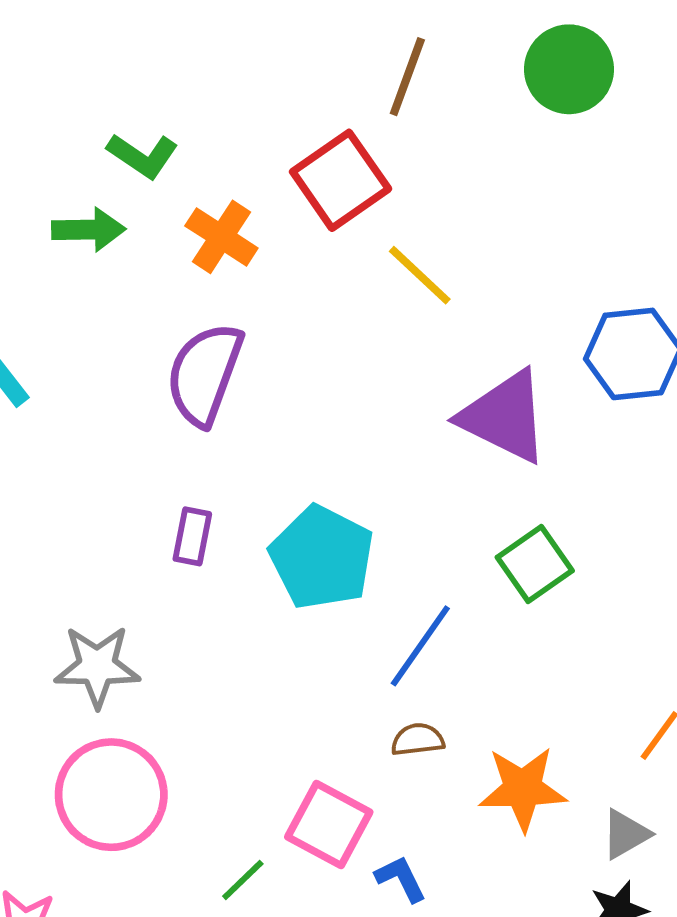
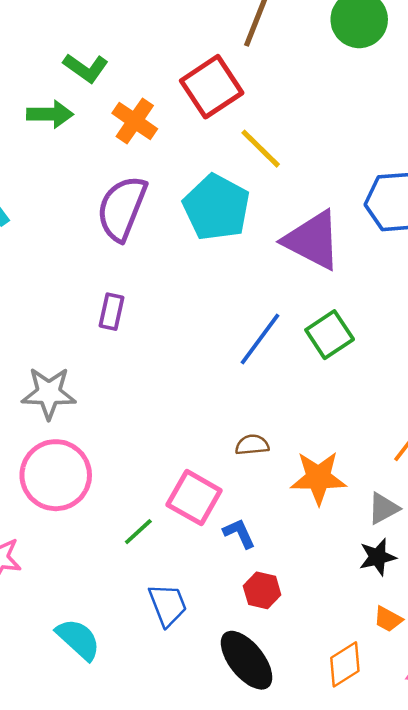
cyan pentagon: (322, 557) -> (216, 207), moved
blue line: (420, 646) -> (260, 339), moved

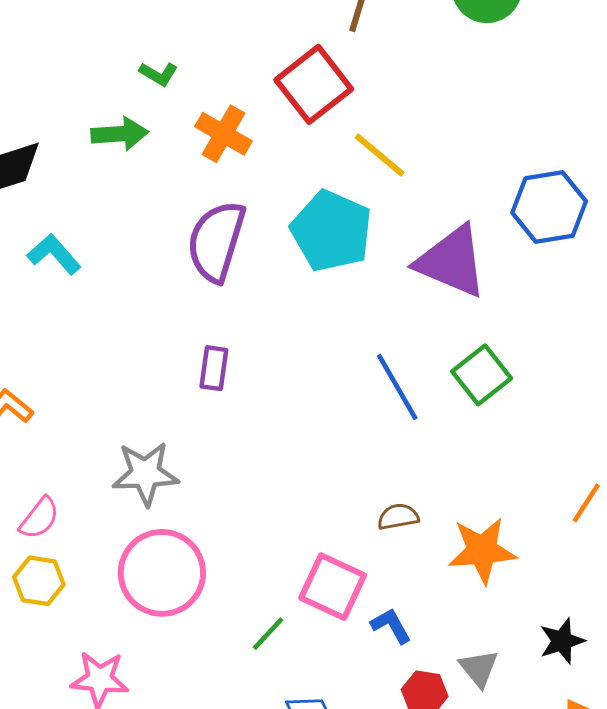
green L-shape: (86, 68) -> (159, 74), size x0.7
blue line: (260, 339) -> (397, 387), turned -62
gray triangle: (383, 508) -> (479, 668), moved, turned -36

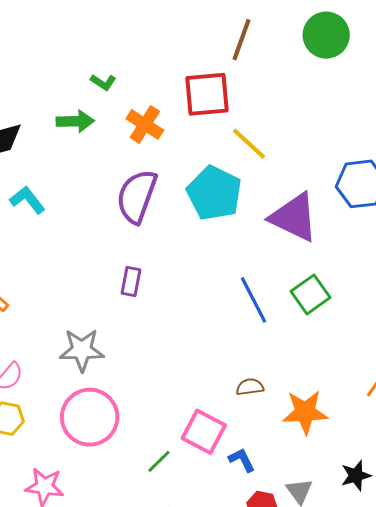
red square: (314, 84) -> (207, 94), turned 30

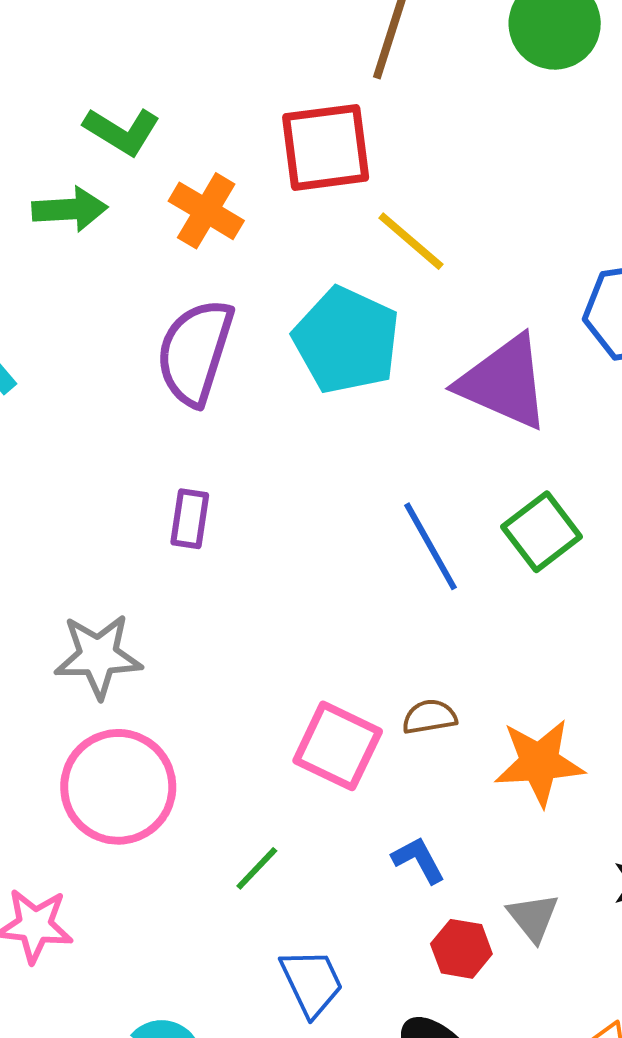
green L-shape: (103, 82) -> (122, 131), size x1.5
pink square: (204, 432) -> (338, 746), moved

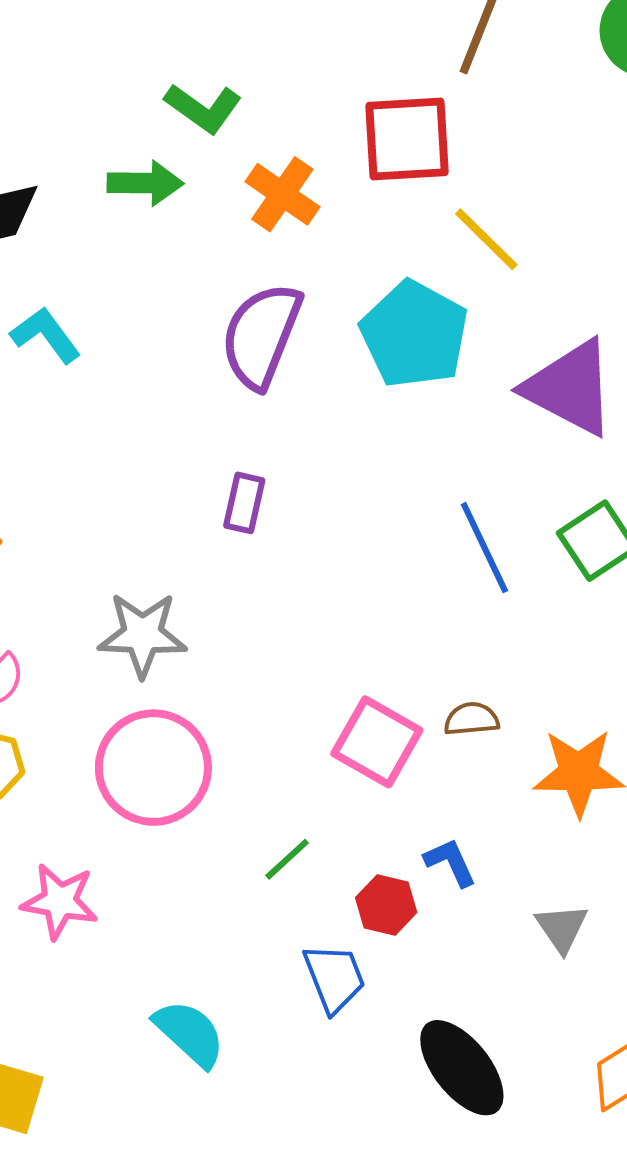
red hexagon: (461, 949) -> (386, 905), moved

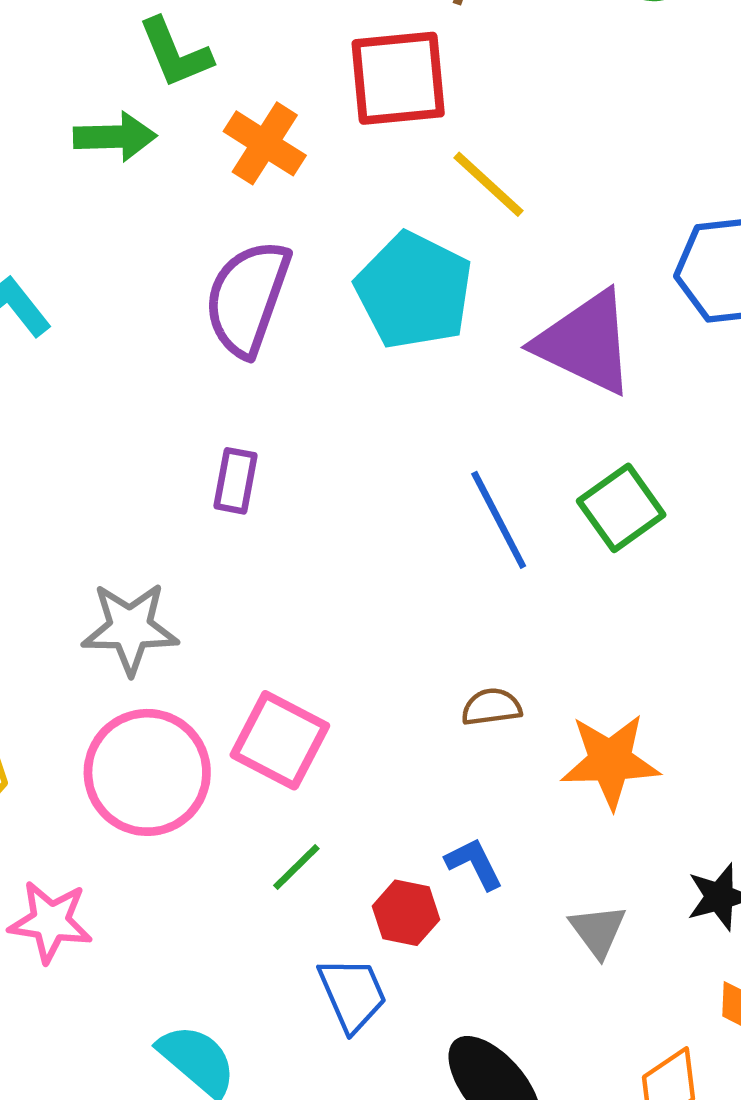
green L-shape: (203, 108) -> (175, 53), turned 34
pink square: (377, 742) -> (280, 740), moved

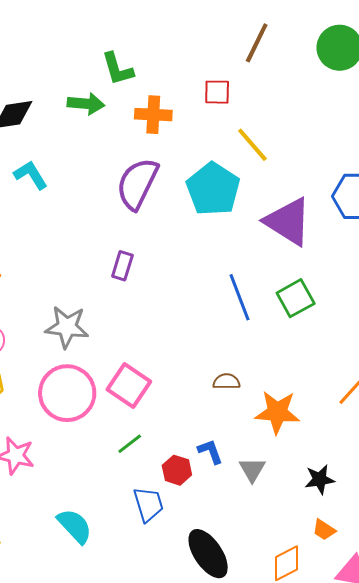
red square: (398, 78) -> (217, 92), size x0.6
orange cross: (265, 143) -> (153, 115), turned -36
gray triangle: (598, 931) -> (252, 470), moved

